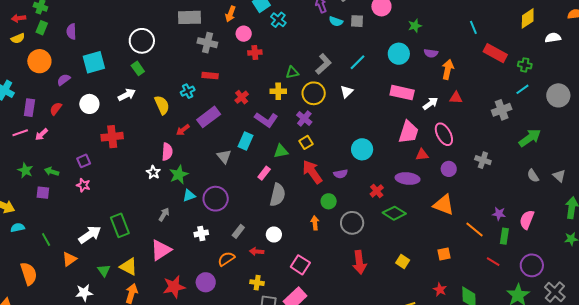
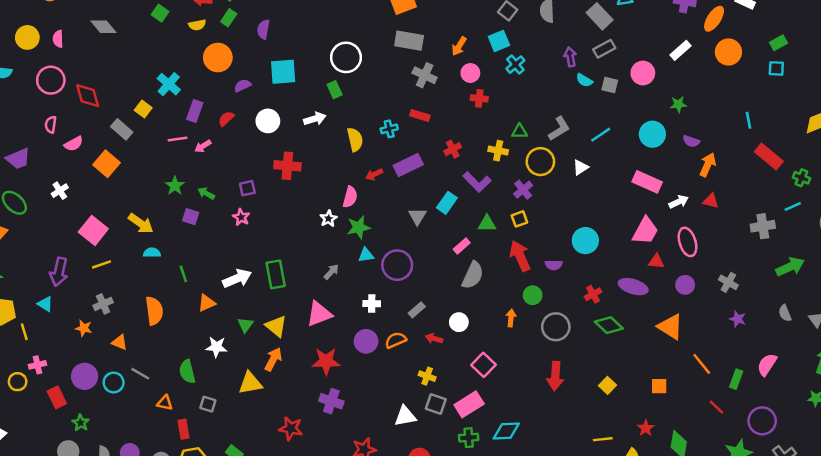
purple star: (499, 214) -> (738, 319), moved
purple circle: (206, 282) -> (366, 341), moved

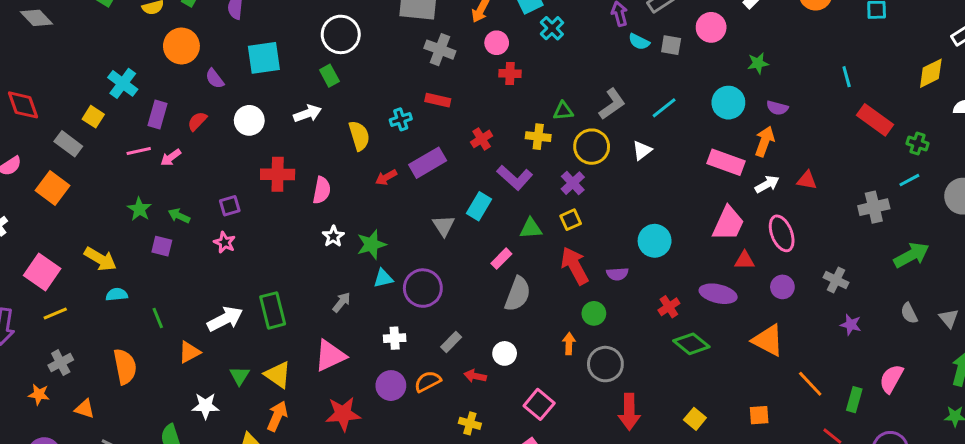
purple semicircle: (243, 86) -> (215, 79), turned -98
orange arrow: (708, 165) -> (765, 141), moved
pink semicircle: (350, 197) -> (322, 190), moved
gray circle: (556, 327) -> (605, 364), moved

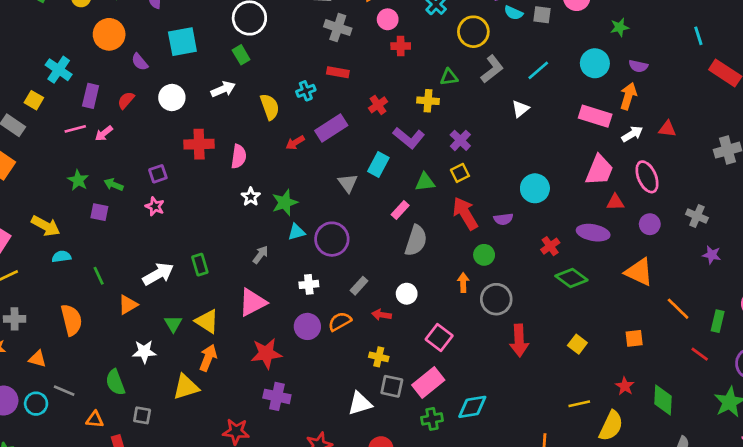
yellow circle: (592, 147) -> (473, 32), moved
green rectangle: (273, 310) -> (200, 265), size x0.7
gray cross: (61, 363) -> (15, 319), turned 30

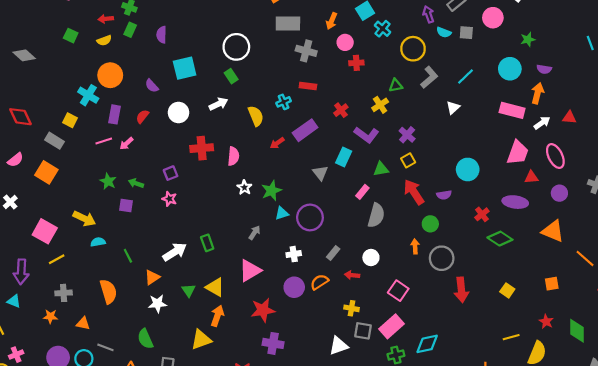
orange circle: (109, 34) -> (110, 75), moved
yellow cross: (428, 101) -> (380, 105), turned -35
white star: (144, 352) -> (157, 304), moved

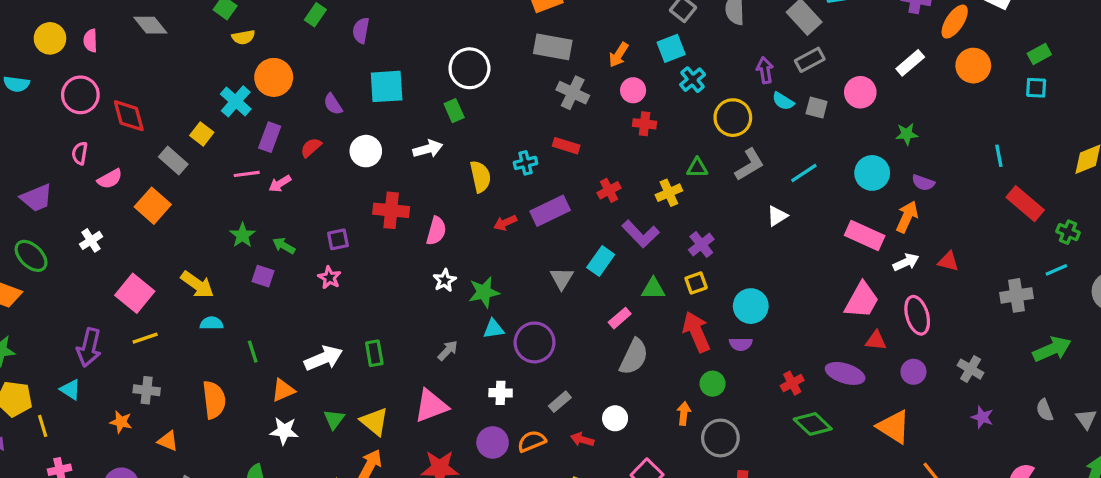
yellow semicircle: (104, 40) -> (243, 37), moved
cyan circle: (468, 169) -> (751, 306), moved

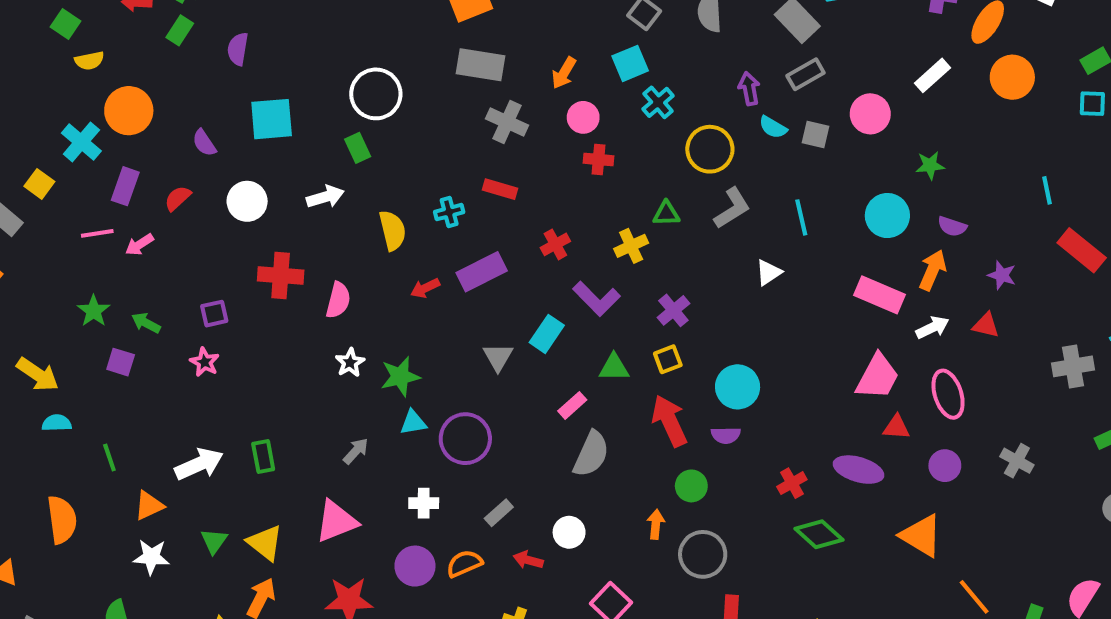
cyan line: (804, 173) -> (801, 217), turned -68
purple star: (982, 417) -> (1002, 275), moved

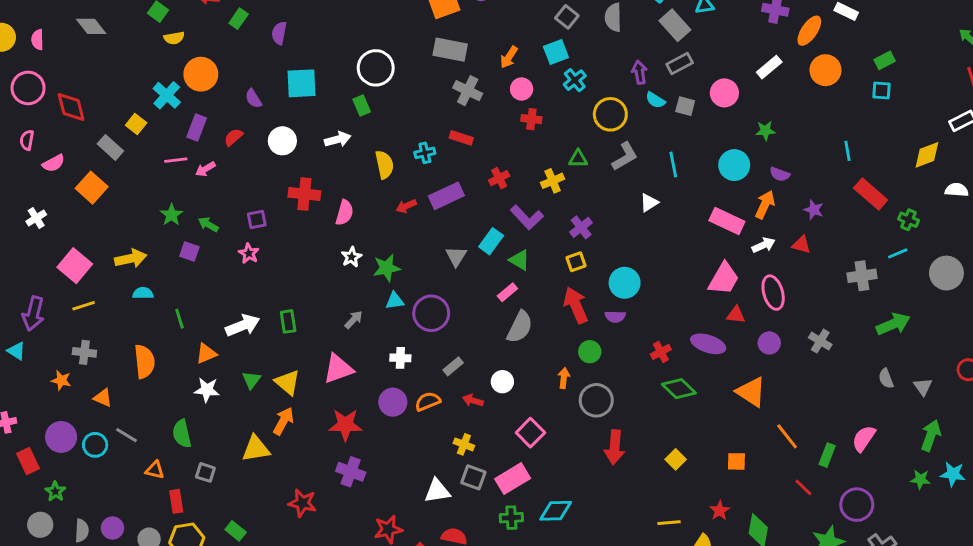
green triangle: (614, 368) -> (520, 260), moved, turned 30
yellow arrow: (38, 374) -> (131, 258), turned -48

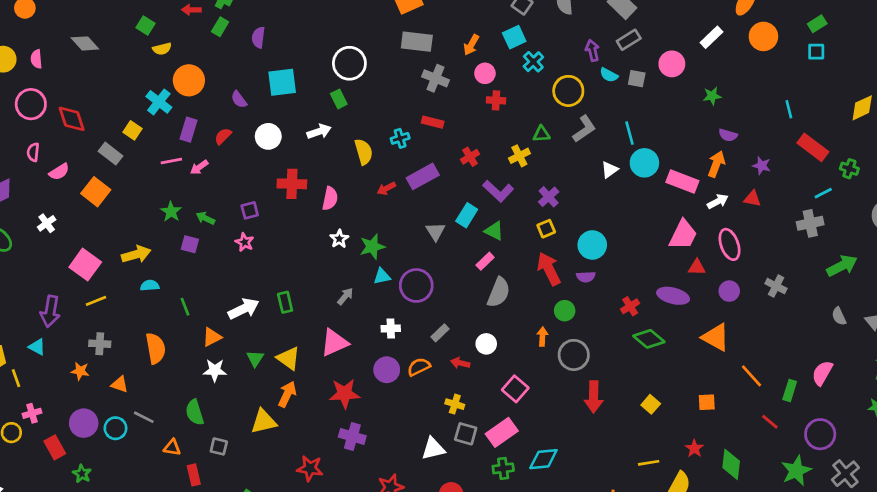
cyan circle: (734, 165) -> (644, 163), moved
cyan line: (898, 253) -> (823, 193), moved

